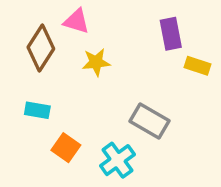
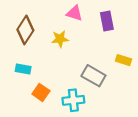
pink triangle: (76, 21) -> (74, 13), moved
yellow rectangle: (198, 66) -> (124, 60), moved
cyan cross: (117, 160) -> (73, 100), turned 30

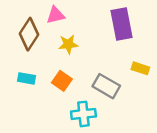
pink triangle: (74, 13) -> (56, 15), moved, turned -30
purple rectangle: (107, 21) -> (121, 24), size x1.4
orange square: (41, 92) -> (62, 81), moved

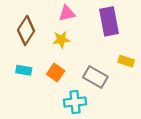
pink triangle: (56, 15) -> (67, 13), moved

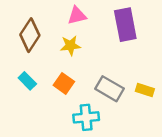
yellow rectangle: (126, 61) -> (145, 90), moved
cyan rectangle: (24, 70) -> (27, 81), turned 35

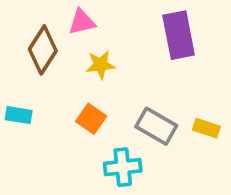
pink triangle: (77, 15) -> (82, 22), moved
cyan rectangle: (27, 81) -> (19, 115), moved, turned -36

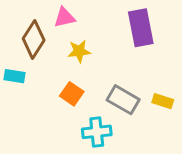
cyan rectangle: (19, 115) -> (15, 76), moved

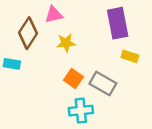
orange square: (72, 94) -> (73, 79), moved
yellow rectangle: (163, 101) -> (130, 56), moved

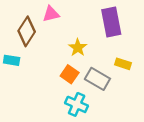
yellow star: (66, 43) -> (78, 48), moved, turned -30
yellow rectangle: (130, 56) -> (123, 64), moved
cyan cross: (81, 111) -> (77, 104), turned 30

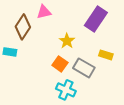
purple rectangle: (111, 22) -> (96, 19), turned 45

